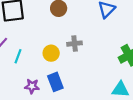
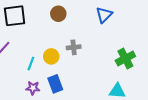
cyan line: (18, 56) -> (31, 64), moved

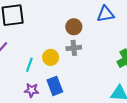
brown circle: (58, 14) -> (74, 27), moved
blue triangle: (104, 15) -> (106, 14), turned 36

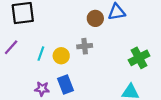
brown circle: (74, 27) -> (95, 18), moved
cyan line: (29, 65) -> (41, 54), moved

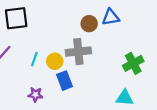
gray cross: (85, 46) -> (78, 52), size x1.6
blue rectangle: (65, 85) -> (64, 81), moved

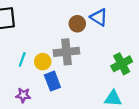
blue triangle: (111, 17) -> (99, 17), turned 42

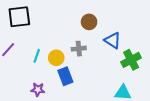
blue triangle: (99, 17) -> (113, 40), moved
gray cross: (66, 52) -> (79, 49), size x0.6

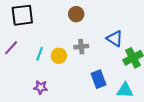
brown circle: (89, 22) -> (76, 14), moved
blue rectangle: (65, 76) -> (99, 79), moved

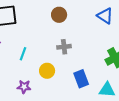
blue triangle: (115, 39) -> (105, 16), moved
yellow circle: (59, 56) -> (47, 71), moved

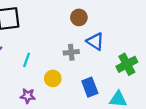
brown circle: (59, 15) -> (79, 17), moved
blue triangle: (105, 16) -> (95, 41), moved

